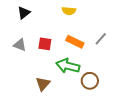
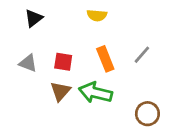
orange rectangle: (75, 42) -> (105, 59), turned 42
brown circle: (90, 81) -> (147, 114), moved
brown triangle: (43, 84) -> (60, 91), moved

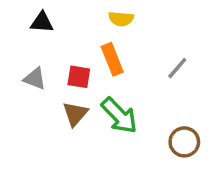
black triangle: (34, 18) -> (42, 22), turned 42
orange rectangle: (105, 59) -> (112, 59), moved
green arrow: (95, 93) -> (119, 116), turned -148

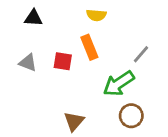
brown triangle: (75, 114) -> (74, 121), moved
green arrow: (119, 116) -> (119, 84), moved, turned 100
brown circle: (184, 142) -> (131, 116), moved

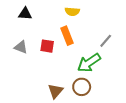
brown circle: (131, 116) -> (82, 87), moved

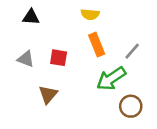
orange rectangle: (67, 36) -> (97, 45), moved
brown circle: (82, 87) -> (131, 106), moved
brown triangle: (55, 91) -> (48, 94), moved

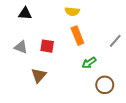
gray line: (132, 51) -> (115, 41), moved
green arrow: (111, 79) -> (89, 63), size x0.6

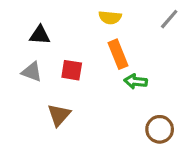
black triangle: (25, 14) -> (40, 35), moved
gray line: (115, 41) -> (169, 19), moved
green arrow: (89, 63) -> (136, 81), moved, turned 40

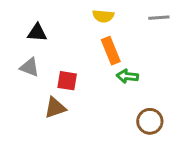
gray line: (169, 19) -> (159, 18), turned 45
red square: (72, 70) -> (67, 81), moved
brown triangle: (59, 115) -> (55, 108), turned 30

